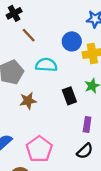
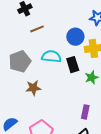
brown line: (29, 35) -> (37, 29), turned -72
black rectangle: (69, 96) -> (73, 65), moved

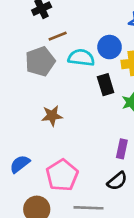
cyan semicircle: (51, 56) -> (81, 58), moved
gray pentagon: (20, 61) -> (40, 61), moved

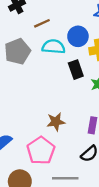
brown line: (58, 36) -> (42, 23), moved
brown star: (52, 116) -> (56, 122), moved

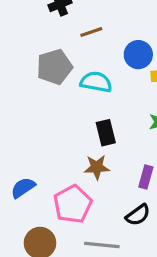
cyan semicircle: (53, 47) -> (96, 82), moved
black rectangle: (76, 70) -> (106, 133), moved

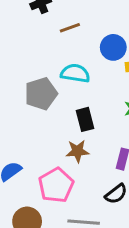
gray pentagon: (54, 67) -> (41, 94), moved

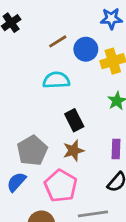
brown line: (70, 28) -> (58, 41), moved
gray pentagon: (41, 94) -> (32, 151), moved

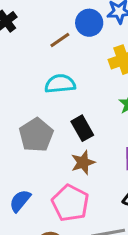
blue circle: (86, 49) -> (89, 23), moved
gray pentagon: (32, 151) -> (36, 135), moved

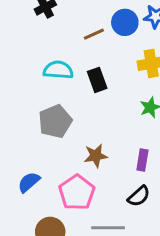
cyan semicircle: (60, 84) -> (58, 70), moved
black rectangle: (82, 128) -> (97, 80), moved

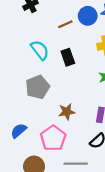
cyan semicircle: (58, 70) -> (40, 50), turned 48

